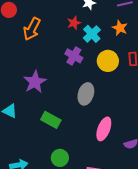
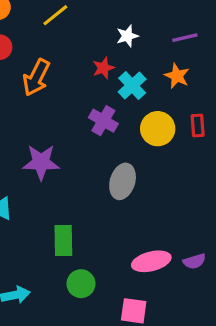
purple star: (35, 82) -> (41, 162), turned 30
green rectangle: (51, 120) -> (63, 241), moved, turned 60
pink ellipse: (104, 129) -> (151, 261), moved, turned 55

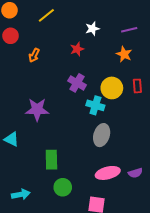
orange arrow: (36, 78) -> (34, 55), size x0.6
cyan cross: (132, 86) -> (95, 105), moved, turned -30
gray ellipse: (123, 181) -> (102, 135), moved

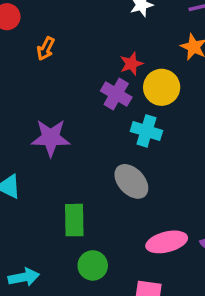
red star: (77, 49) -> (131, 64), moved
yellow circle: (112, 88) -> (162, 87), moved
gray ellipse: (102, 135) -> (131, 181), moved, turned -60

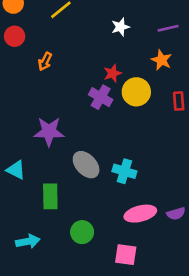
cyan cross: (146, 131) -> (124, 171), moved
gray ellipse: (131, 181) -> (86, 165), moved
green rectangle: (74, 220) -> (50, 196), moved

